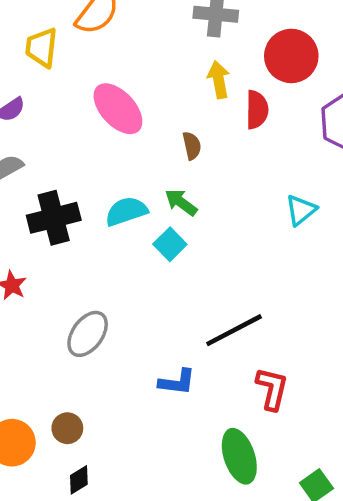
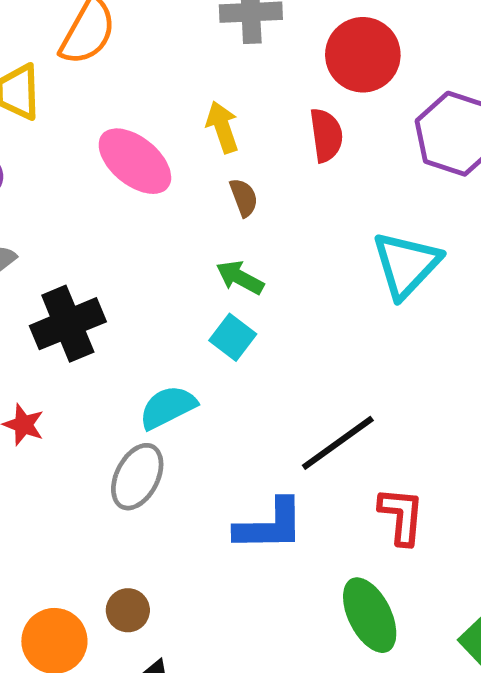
yellow arrow: (219, 80) -> (222, 127), moved
cyan triangle: (301, 210) -> (406, 265), size x1.6
cyan semicircle: (126, 211) -> (168, 407), moved
blue L-shape: (177, 382) -> (270, 525), size x1.4

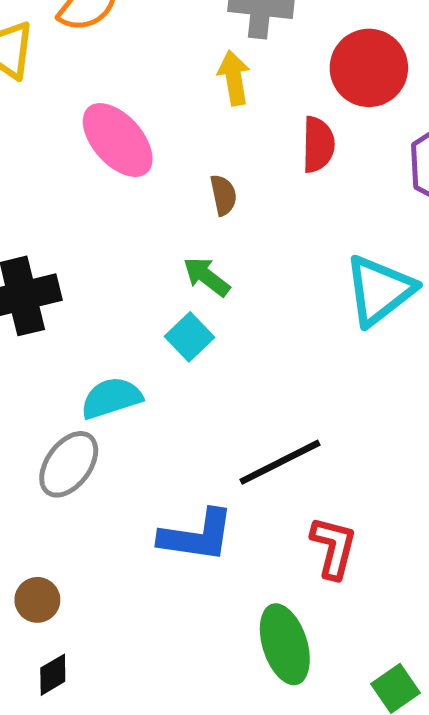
yellow arrow: (222, 127) -> (234, 78), moved

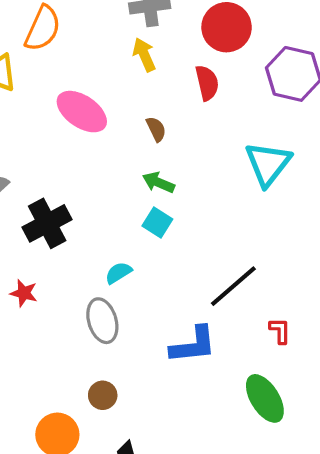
cyan semicircle: (111, 398) -> (118, 273), size x0.7
gray ellipse: (69, 464) -> (102, 321), turned -39
red L-shape: (334, 547) -> (280, 331), size x0.7
brown circle: (37, 600) -> (103, 395), moved

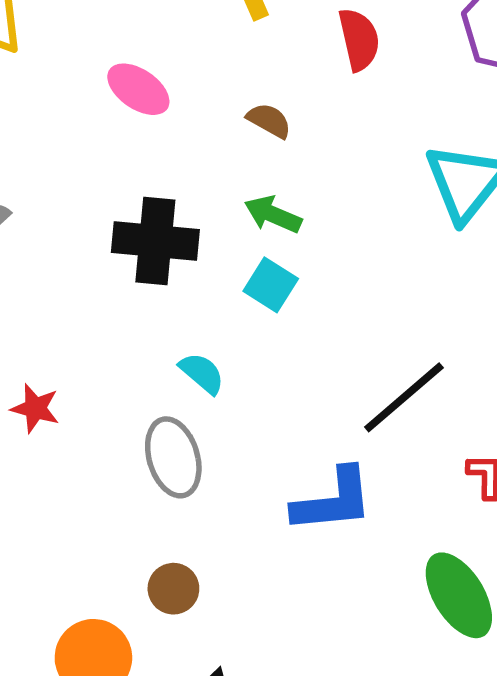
pink ellipse: (82, 112) -> (138, 89), size x0.7
brown semicircle: (156, 129) -> (269, 121), turned -35
black cross: (47, 223) -> (155, 241), moved, turned 33
cyan semicircle: (118, 273) -> (202, 373), turned 72

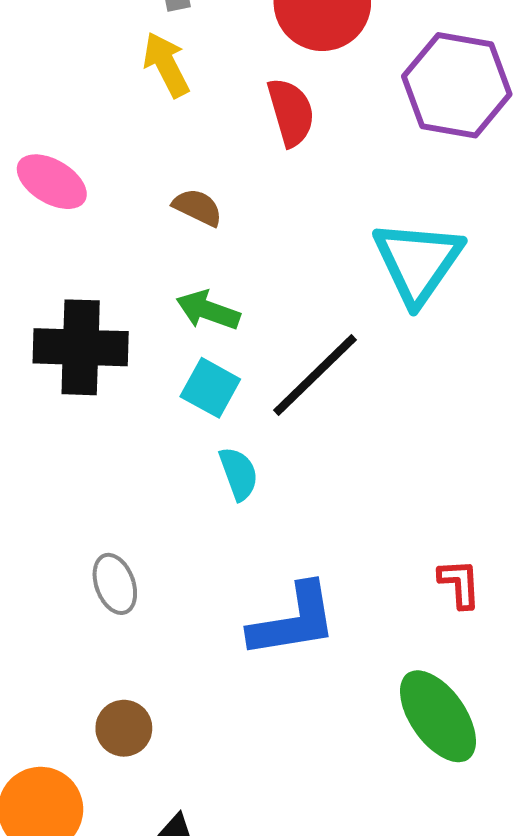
cyan semicircle: (202, 373) -> (239, 474), moved, turned 33
black line: (404, 397) -> (315, 375), moved
gray ellipse: (173, 457) -> (115, 584), size x0.7

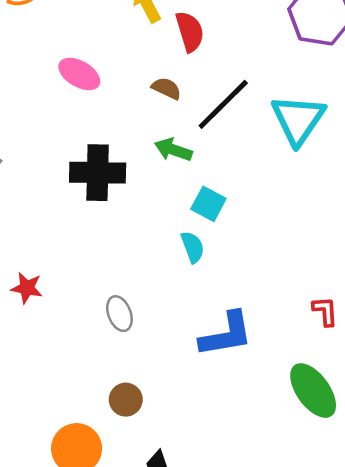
red semicircle: (291, 112) -> (190, 32), moved
black line: (315, 375) -> (223, 104), moved
cyan square: (210, 388) -> (208, 204), moved

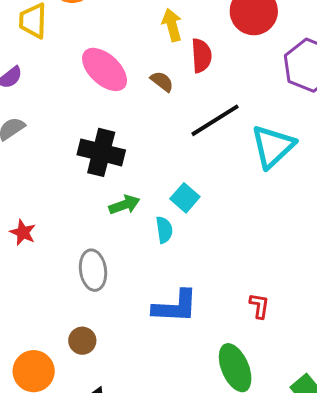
pink ellipse: (79, 74) -> (105, 69), size x1.4
brown semicircle: (166, 88) -> (162, 81), moved
green arrow: (173, 150) -> (124, 205), moved, turned 128
gray ellipse: (119, 314) -> (93, 270), size x1.4

